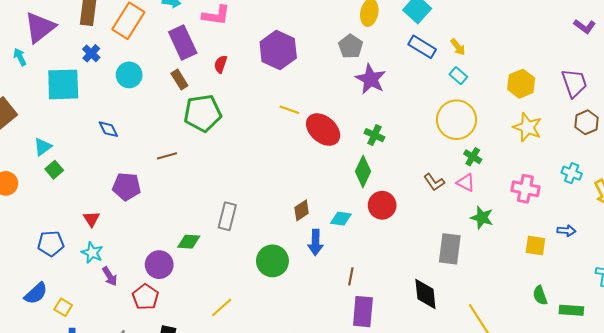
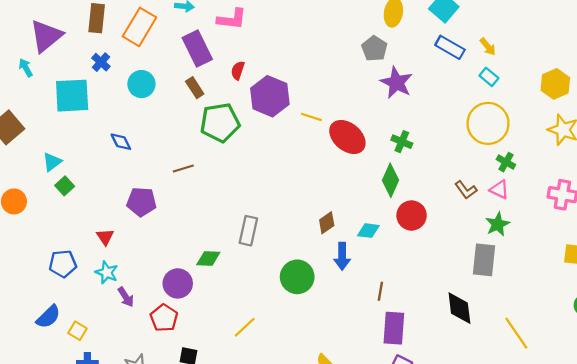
purple hexagon: (278, 50) -> (270, 96), moved
green star: (482, 218) -> (498, 224), moved, turned 30

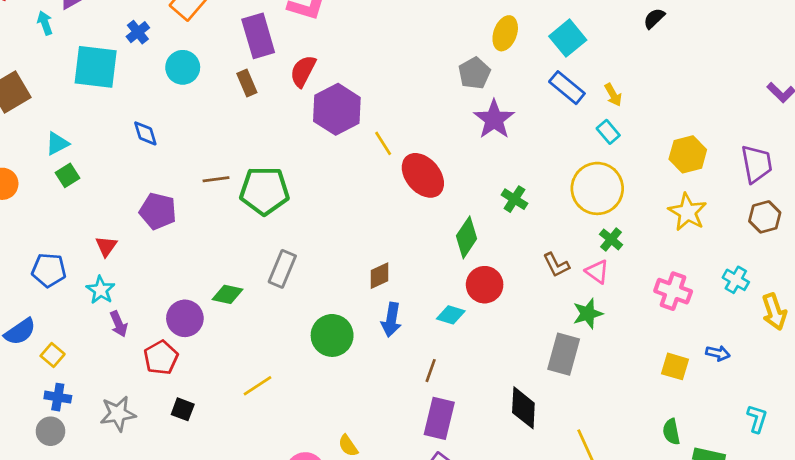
red semicircle: (238, 70) -> (303, 71), size x1.4
yellow line: (311, 117) -> (383, 143), turned 30
green pentagon: (220, 123) -> (264, 191), moved
green cross: (402, 142) -> (514, 199), moved
cyan diamond: (368, 231) -> (451, 315), moved

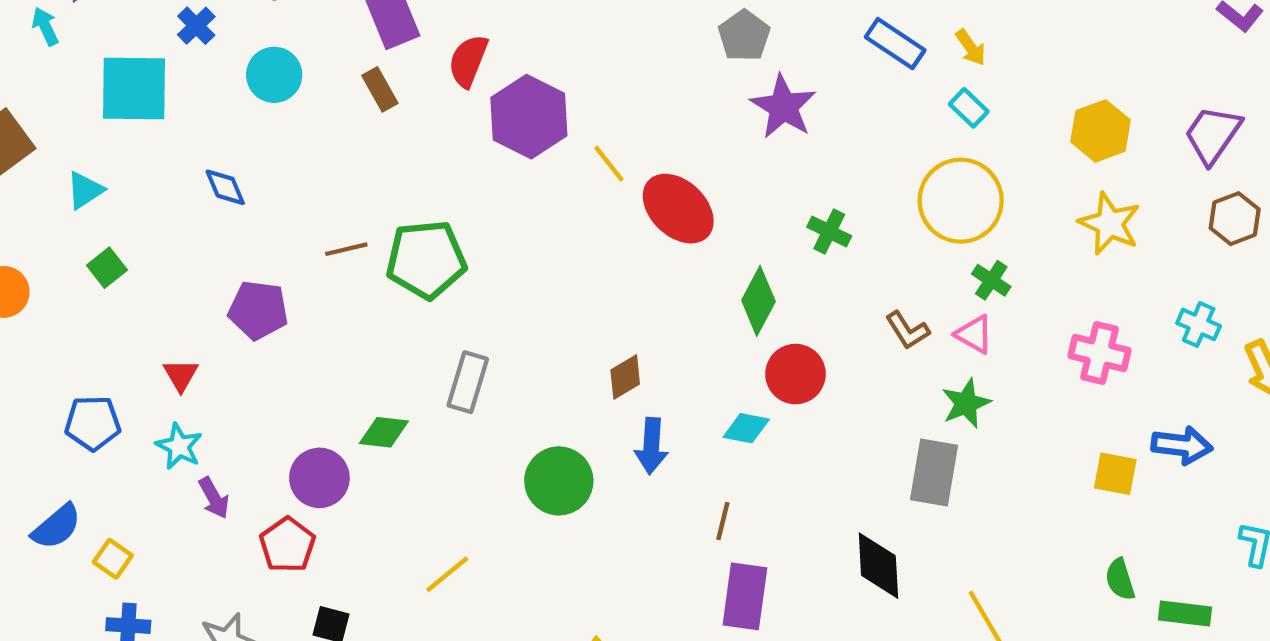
cyan triangle: (57, 144) -> (85, 190), moved
purple trapezoid: (757, 164) -> (1213, 135), turned -129
blue arrow: (718, 353) -> (1182, 445), size x1.5

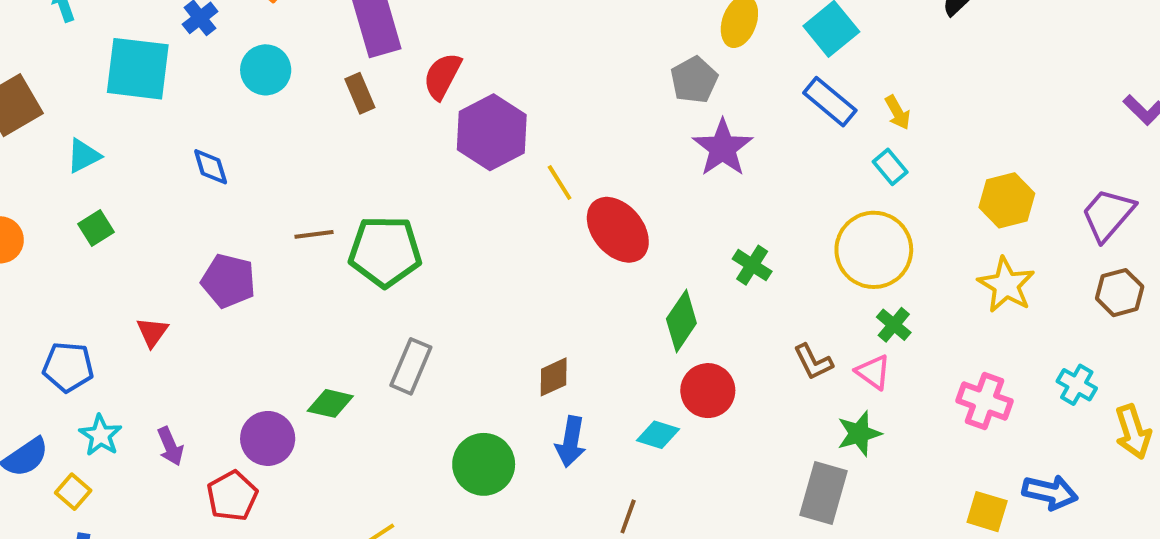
cyan star: (179, 446) -> (101, 435), moved

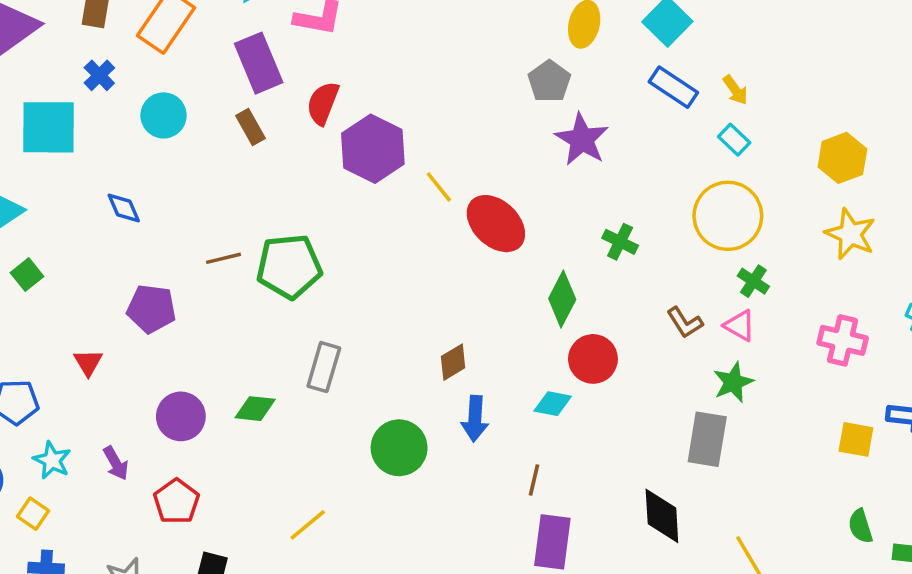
purple circle: (268, 438) -> (181, 416), moved

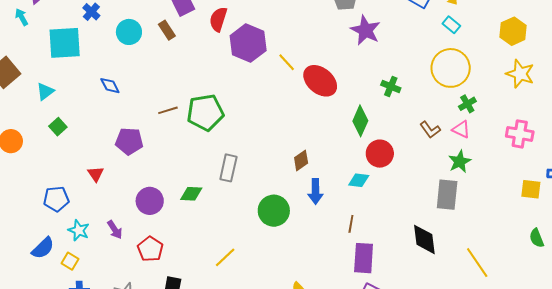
brown rectangle: (250, 127) -> (167, 30), moved
green cross: (753, 281) -> (467, 104), turned 30

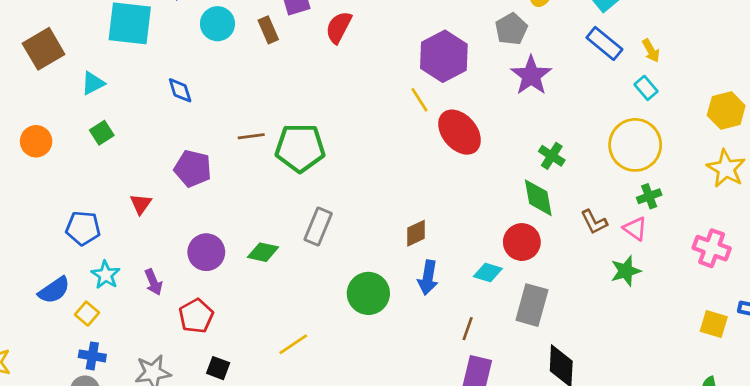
purple hexagon: (248, 43) -> (444, 56), moved
green diamond: (360, 121) -> (538, 198), moved, turned -44
gray rectangle: (447, 195) -> (532, 305), moved

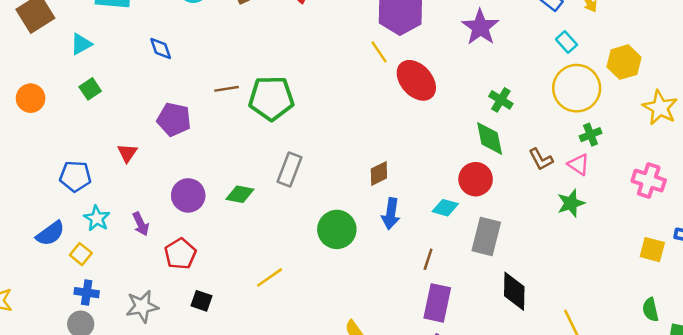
cyan rectangle: (646, 88) -> (566, 42), moved
yellow hexagon: (726, 110) -> (624, 62), moved

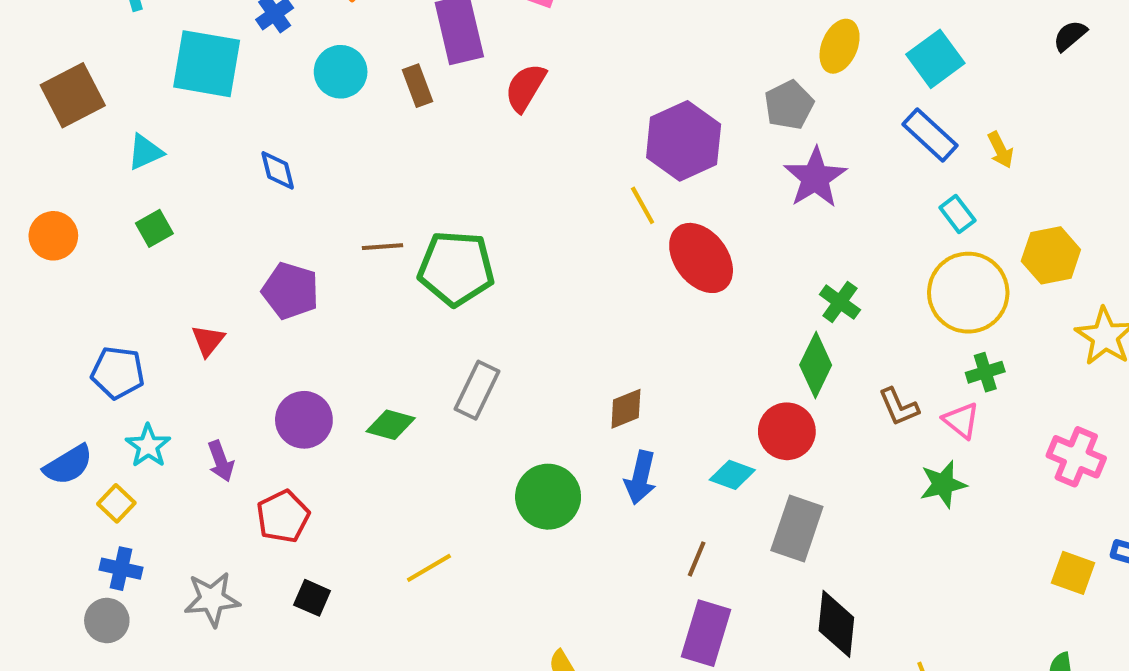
green diamond: (490, 138) -> (816, 365), turned 33

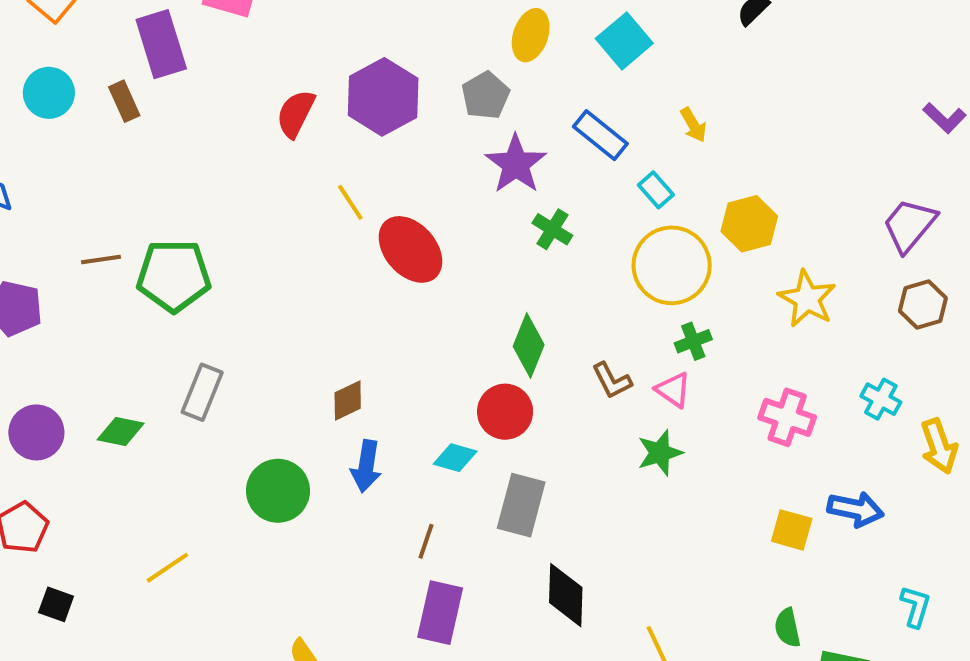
red semicircle: (525, 88) -> (296, 114), moved
blue rectangle: (930, 135) -> (600, 135), moved
purple hexagon: (684, 141) -> (383, 97), moved
green cross: (840, 302) -> (552, 229), moved

